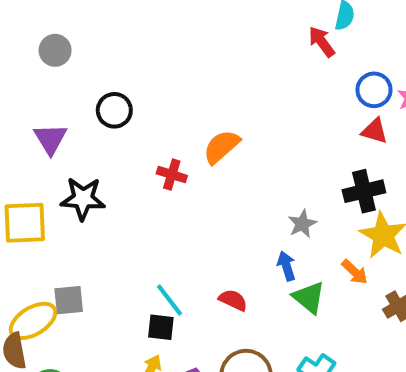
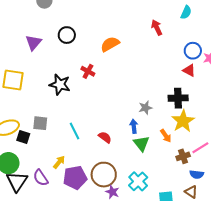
red arrow: (322, 42) -> (157, 27), moved
orange semicircle: (221, 147) -> (110, 44), moved
black star: (83, 199) -> (60, 85), moved
gray square: (69, 300) -> (40, 123), moved
black square: (161, 327) -> (23, 137), moved

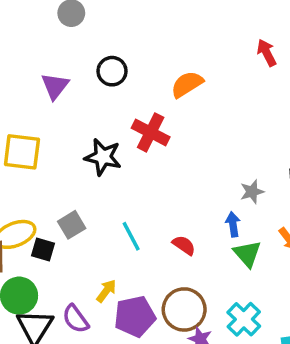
red cross: (88, 71) -> (151, 132), size x1.5
gray square: (40, 123) -> (72, 225), turned -35

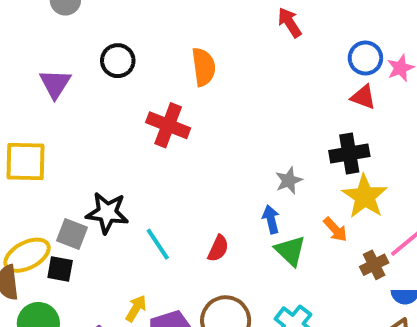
orange semicircle: (187, 84) -> (204, 67), turned 120
black star: (103, 157) -> (107, 213), moved
gray square: (72, 225) -> (72, 234), moved, turned -32
red semicircle: (184, 245) -> (218, 248), turned 85

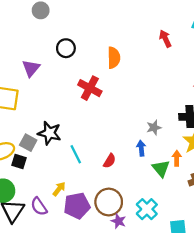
purple triangle: (55, 84) -> (31, 68), moved
orange arrow: (335, 229) -> (177, 158), turned -144
green triangle: (290, 251) -> (161, 169), moved

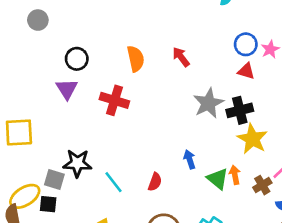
red arrow: (165, 39) -> (181, 57), moved
purple triangle: (31, 68) -> (67, 89), moved
gray star: (154, 127) -> (208, 103), moved, size x1.6
orange arrow: (177, 158) -> (235, 175), moved

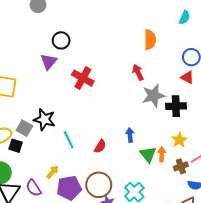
red arrow: (181, 57) -> (138, 72), moved
orange semicircle: (136, 59) -> (150, 40), moved
yellow star: (252, 139) -> (179, 140), moved, size x0.7

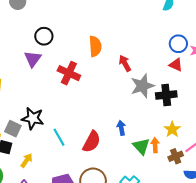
orange semicircle: (150, 40) -> (95, 46), moved
red semicircle: (100, 146) -> (92, 142), size x1.5
yellow arrow: (53, 172) -> (26, 160), moved

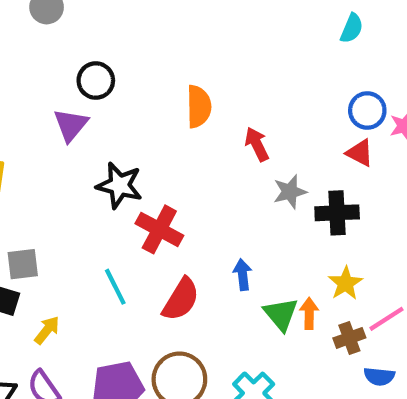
red cross: (69, 73) -> (159, 229), moved
gray star: (142, 86) -> (290, 192), size x0.7
black star: (33, 118) -> (119, 185), moved
gray square: (13, 129) -> (23, 264), turned -35

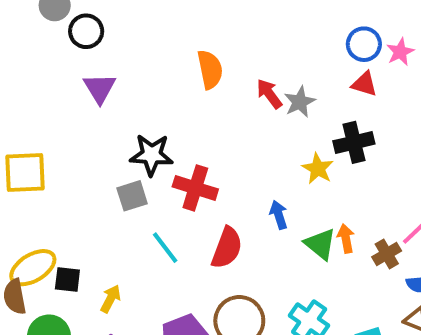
black circle: (96, 81) -> (86, 31), moved
purple triangle: (71, 125) -> (100, 88), moved
gray star: (290, 192) -> (300, 102), moved
gray square: (23, 264) -> (132, 196), moved
yellow star: (345, 283) -> (318, 169), moved

